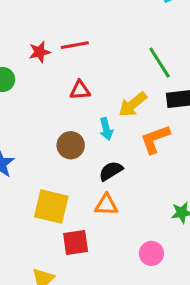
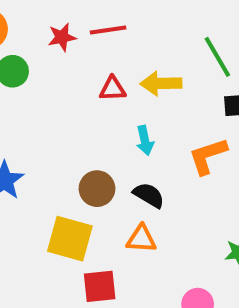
yellow arrow: (133, 105) -> (161, 83), moved, turned 36
brown circle: (71, 145) -> (97, 189), moved
black semicircle: (111, 171) -> (149, 195), turned 60

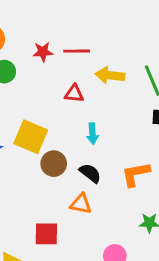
yellow arrow: (161, 83) -> (110, 75), moved
orange L-shape: (208, 156) -> (136, 174), moved
yellow square: (70, 239) -> (31, 137), moved

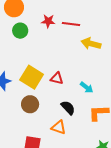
red triangle: (74, 94) -> (57, 78), moved
cyan arrow: (92, 134) -> (87, 87), moved, turned -56
brown circle: (54, 164) -> (30, 104), moved

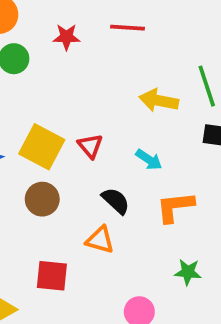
red line: (71, 24) -> (127, 28), moved
yellow arrow: (91, 44) -> (159, 101), moved
red triangle: (57, 78) -> (90, 146), turned 40

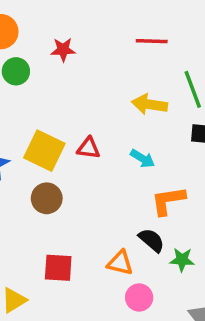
red line: (127, 28) -> (152, 41), moved
red triangle: (90, 146) -> (89, 148), turned -40
black semicircle: (116, 201) -> (152, 240), moved
orange triangle: (100, 240) -> (120, 263), moved

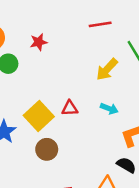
yellow arrow: (149, 104) -> (107, 69), turned -45
yellow square: (44, 151) -> (39, 116), turned 32

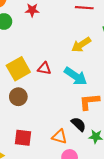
cyan arrow: (109, 109) -> (76, 76), size x1.6

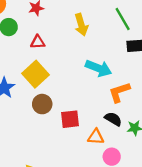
yellow arrow: (81, 45) -> (81, 25), moved, turned -60
red triangle: (44, 69) -> (38, 42), moved
red square: (23, 138) -> (70, 119), moved

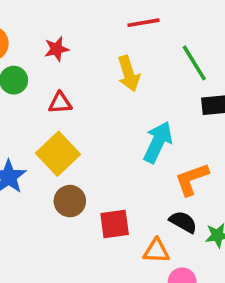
cyan arrow: (99, 68) -> (158, 142), turned -85

